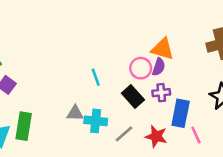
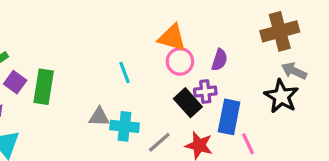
orange triangle: (163, 49) -> (172, 38), moved
purple semicircle: (159, 67) -> (220, 60), moved
black rectangle: (133, 96) -> (188, 103), moved
green rectangle: (24, 126) -> (44, 87), moved

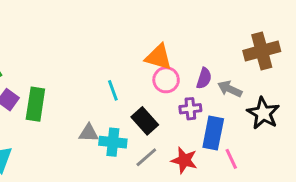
gray arrow: (294, 71) -> (230, 89), moved
black rectangle: (188, 103) -> (145, 121), moved

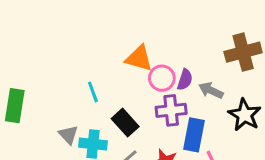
pink circle: (166, 80) -> (162, 78), moved
purple cross: (190, 109) -> (171, 110), size x1.4
gray triangle: (89, 133) -> (68, 135), turned 45

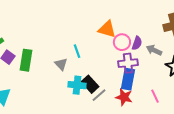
black rectangle: (125, 123) -> (90, 84), moved
gray triangle: (68, 135) -> (61, 64), moved
blue rectangle: (194, 135) -> (128, 79), moved

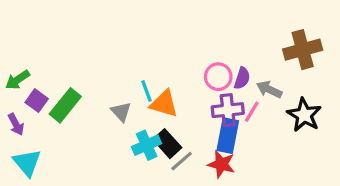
orange triangle: (107, 29) -> (164, 104), moved
green rectangle: (26, 60) -> (65, 105), turned 30
cyan cross: (77, 85) -> (147, 145), turned -30
pink line: (155, 96) -> (252, 112), moved, turned 56

